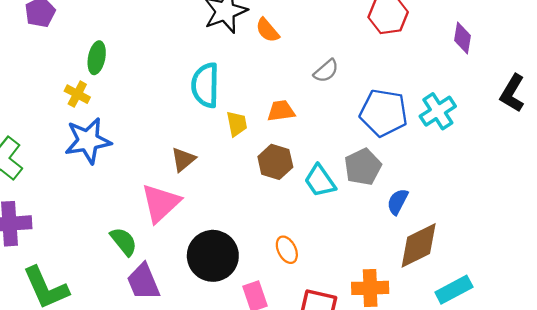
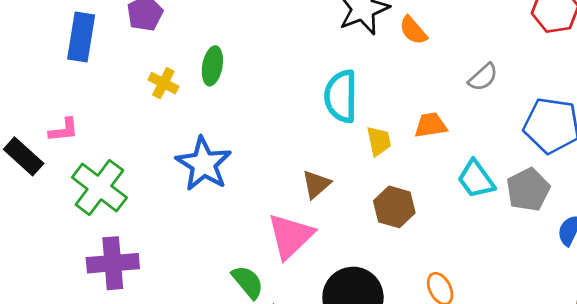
yellow cross: (77, 94) -> (163, 83), moved
blue star: (88, 141) -> (204, 164), turned -30
brown hexagon: (275, 162) -> (394, 207), moved
cyan trapezoid: (320, 181) -> (476, 179), moved

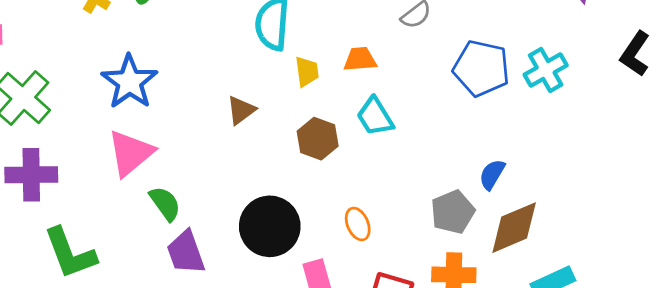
cyan trapezoid: (476, 179) -> (375, 117), moved
gray pentagon: (528, 190) -> (453, 212), moved
pink triangle: (290, 236) -> (130, 153), moved

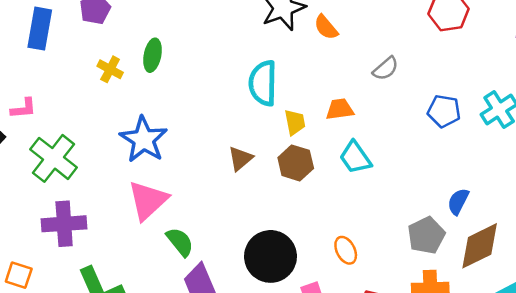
blue pentagon: (481, 68) -> (444, 111), size x0.7
brown hexagon: (318, 139) -> (296, 163), moved

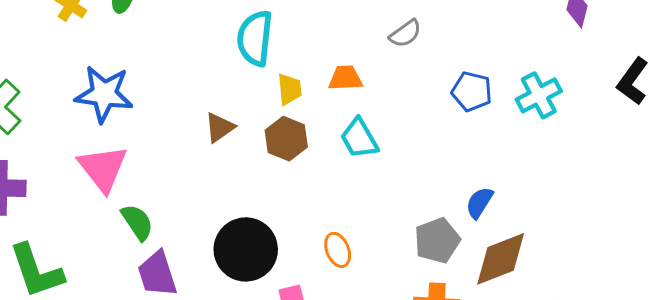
blue star: (144, 139) -> (104, 94), turned -30
pink triangle: (148, 200) -> (103, 168), turned -30

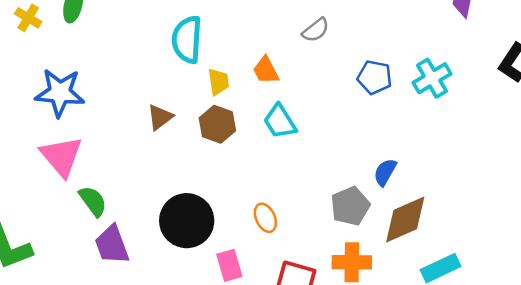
orange trapezoid: (345, 78) -> (266, 70), turned -112

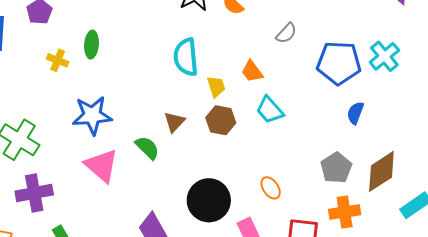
blue pentagon: (375, 77) -> (339, 63), size x1.6
blue semicircle: (385, 172) -> (355, 113), moved
green semicircle: (93, 201) -> (147, 148), moved

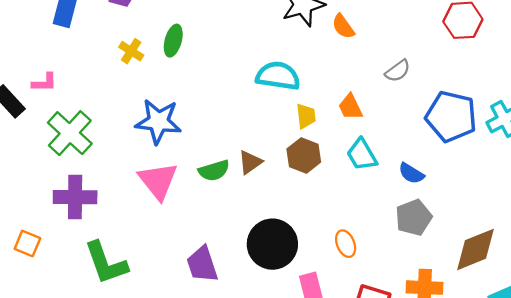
cyan semicircle: (186, 57) -> (278, 76), turned 93
blue semicircle: (355, 113) -> (411, 173), moved, turned -90
brown triangle: (174, 122) -> (250, 162), moved
green semicircle: (147, 148) -> (214, 171), turned 108
gray pentagon: (336, 168) -> (414, 218), moved

